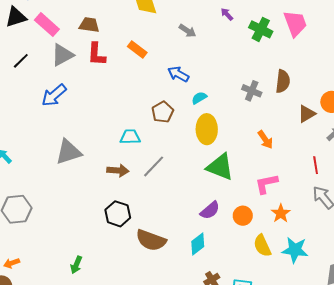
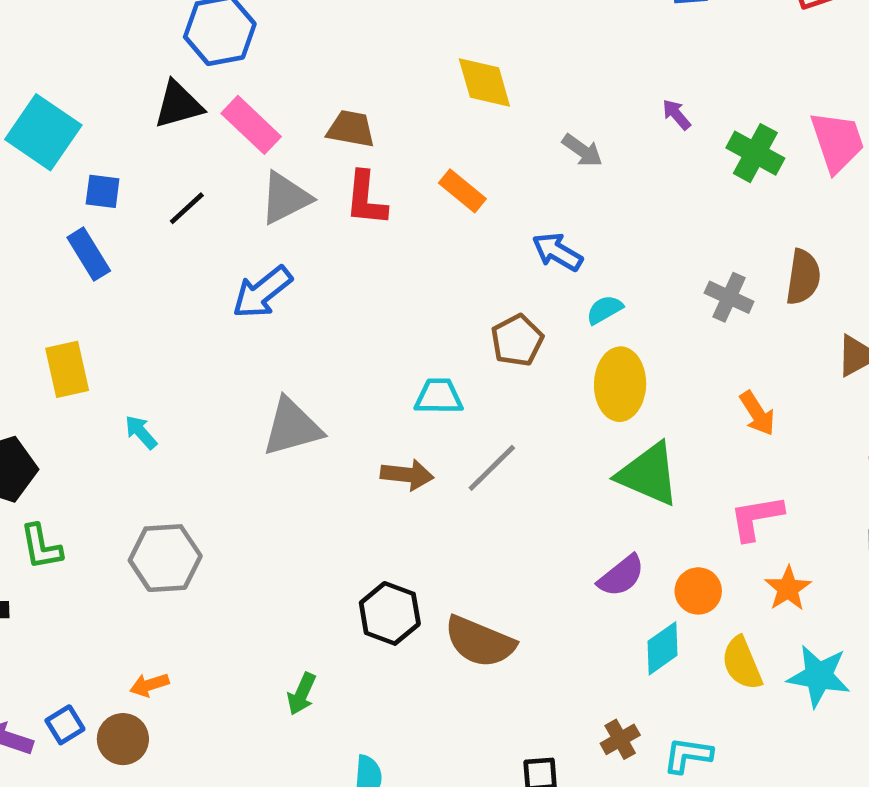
black hexagon: (118, 214) -> (390, 613), moved
cyan diamond: (198, 244) -> (663, 648), moved

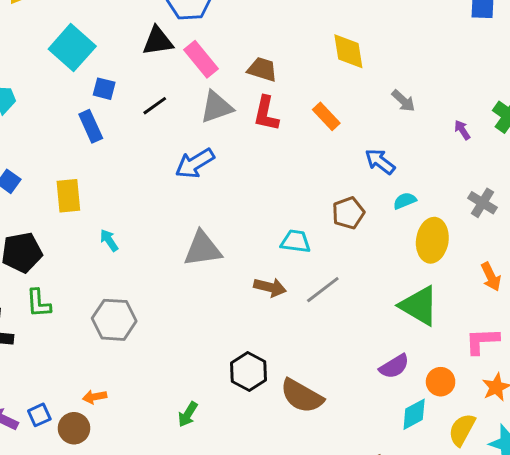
purple arrow: (676, 114) -> (462, 130), moved
yellow ellipse: (620, 384) -> (432, 240), moved
yellow semicircle: (742, 663) -> (462, 430), turned 44

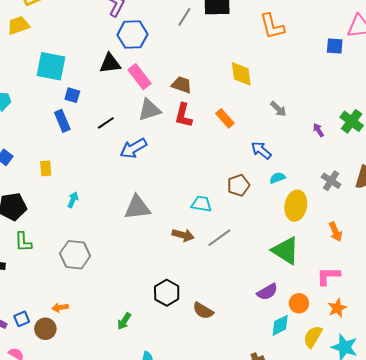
cyan square: (72, 48) -> (51, 66), turned -32
black line: (155, 106) -> (106, 123), moved
yellow rectangle: (68, 196) -> (46, 168), size x0.7
cyan arrow: (109, 240) -> (73, 200), turned 56
brown semicircle: (302, 396) -> (203, 311), size x0.7

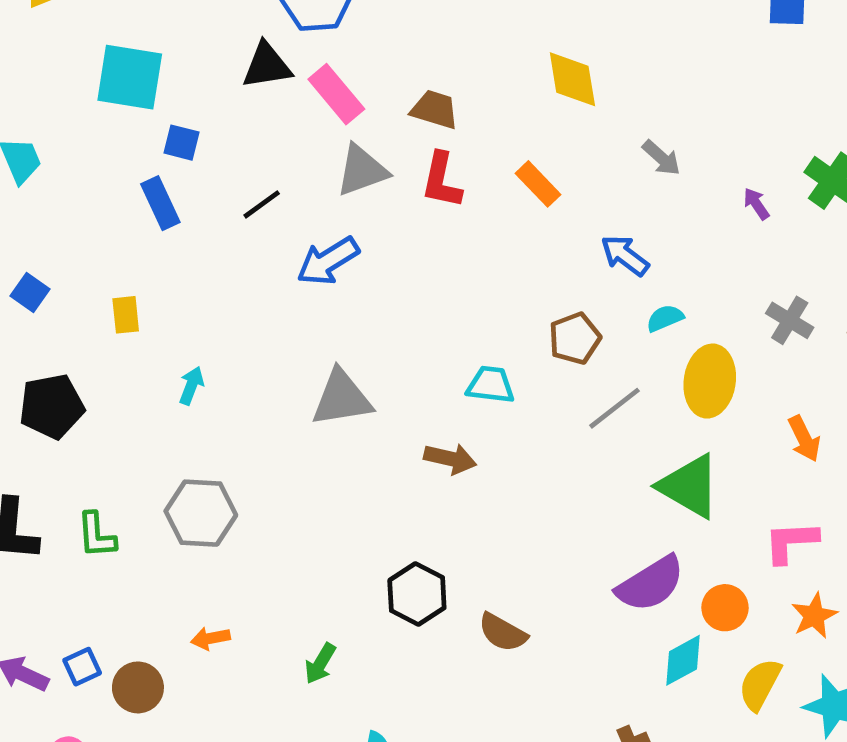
gray line: (219, 238) -> (615, 408), moved
green L-shape: (23, 242) -> (96, 535), moved
purple semicircle: (267, 292) -> (651, 584), size x1.4
orange arrow: (60, 307) -> (210, 638), moved

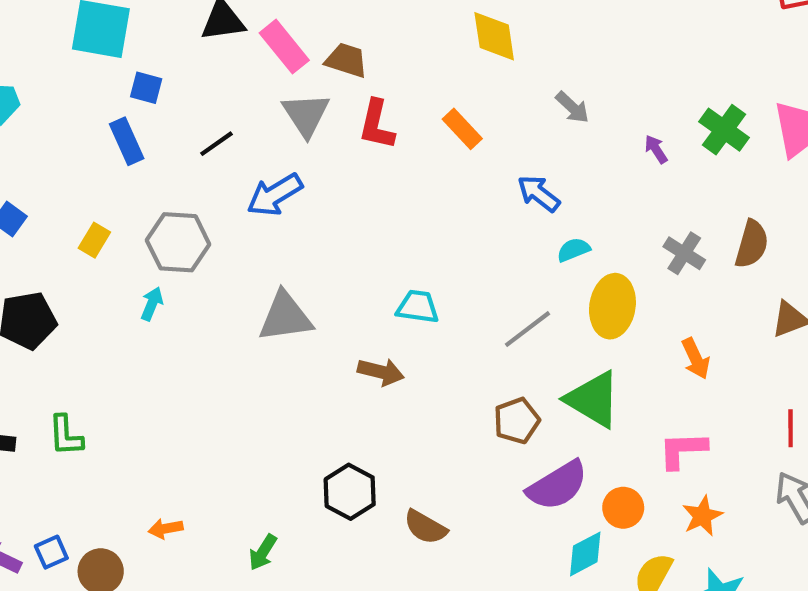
brown trapezoid: (435, 109) -> (346, 60), moved
gray triangle: (362, 170) -> (306, 115), turned -44
yellow rectangle: (126, 315) -> (94, 240), turned 36
brown pentagon: (575, 338) -> (517, 421), moved
gray hexagon: (201, 513) -> (178, 242), moved

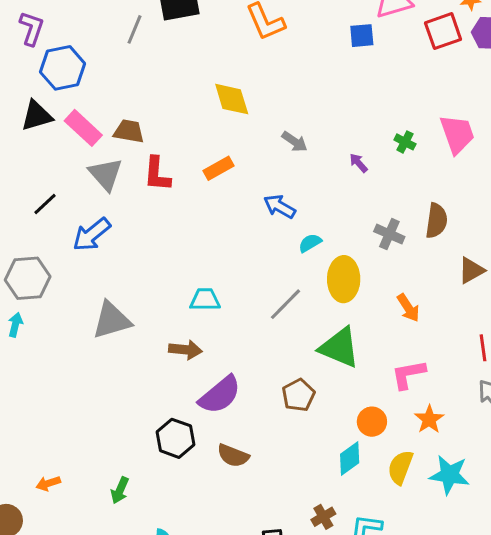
orange rectangle: (462, 129) -> (218, 168), turned -68
green cross: (724, 130) -> (405, 142), size x0.6
brown pentagon: (517, 421) -> (298, 395), moved
purple semicircle: (557, 486) -> (220, 395), moved

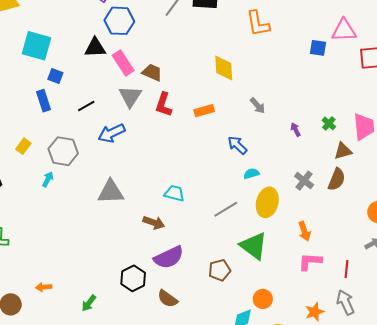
brown triangle: (471, 270) -> (343, 151), moved
pink L-shape: (408, 374) -> (310, 262), moved
orange star: (429, 419) -> (315, 312), moved

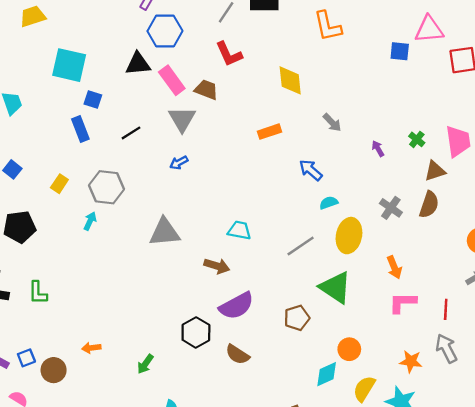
red L-shape: (163, 105) -> (229, 54), moved, turned -40
blue arrow: (112, 133) -> (179, 163), moved, size x0.6
orange star: (315, 312) -> (411, 361), turned 30

